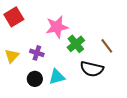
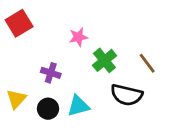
pink star: (57, 27) -> (78, 37), size x0.6
yellow triangle: (12, 56) -> (16, 99), moved

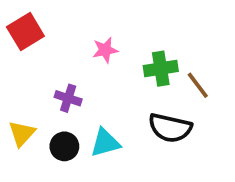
green cross: (104, 60) -> (161, 69), moved, turned 30

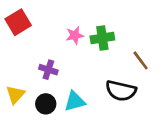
green cross: (161, 69) -> (102, 38), moved

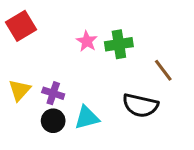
pink star: (75, 35) -> (87, 41), turned -30
purple cross: (48, 70) -> (53, 93), moved
yellow triangle: (15, 95) -> (19, 90), moved

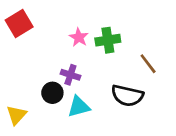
yellow triangle: (19, 90) -> (16, 115), moved
purple cross: (53, 93) -> (70, 75), moved
black circle: (53, 121) -> (52, 93), moved

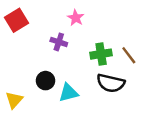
pink star: (79, 37) -> (76, 18), moved
green cross: (108, 40) -> (101, 54), moved
purple cross: (70, 75) -> (59, 42), moved

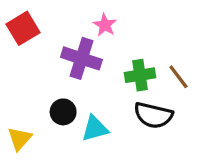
purple cross: (59, 42) -> (81, 58), size x1.6

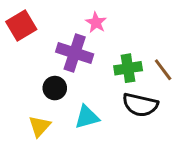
black circle: (63, 112) -> (55, 88), moved
yellow triangle: (20, 139) -> (40, 126), moved

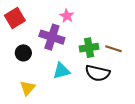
brown line: (163, 70) -> (113, 49), turned -35
black circle: (55, 88) -> (23, 53), moved
cyan triangle: (87, 117) -> (61, 71), moved

